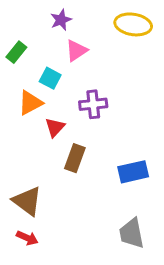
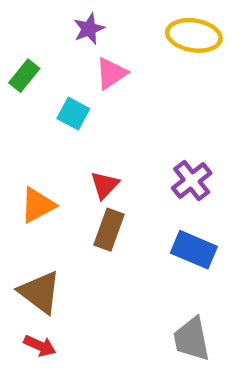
orange triangle: (30, 103) -> (38, 205), moved
purple cross: (93, 104) -> (192, 181), moved, turned -32
red triangle: (55, 127) -> (105, 185), moved
blue rectangle: (133, 172) -> (194, 250), turned 36

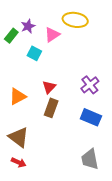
purple star: (89, 29) -> (28, 26), moved
yellow ellipse: (194, 35) -> (75, 20), moved

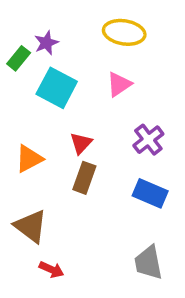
pink triangle: (52, 35) -> (119, 84), moved
cyan square: (34, 53) -> (57, 88), size x1.6
red arrow: (19, 162) -> (51, 270), moved

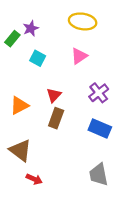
cyan square: (57, 88) -> (38, 58), size x0.6

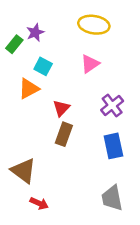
orange triangle: (19, 105) -> (29, 89), moved
blue rectangle: (100, 128) -> (113, 146), turned 55

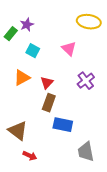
yellow ellipse: (94, 25) -> (89, 22), moved
pink triangle: (90, 64) -> (69, 49), turned -42
orange triangle: (29, 89) -> (22, 78), moved
blue rectangle: (113, 146) -> (63, 125), moved, turned -66

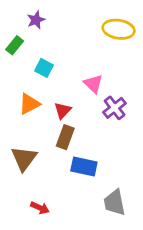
purple star: (27, 25) -> (36, 20), moved
pink triangle: (69, 49) -> (93, 84), moved
brown triangle: (18, 131) -> (24, 158), moved, turned 30

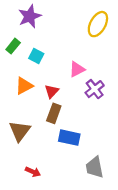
purple star: (36, 20) -> (30, 16), size x1.5
yellow ellipse: (119, 29) -> (98, 24), turned -70
green rectangle: (15, 45) -> (13, 46), moved
pink triangle: (93, 84) -> (77, 69), turned 49

